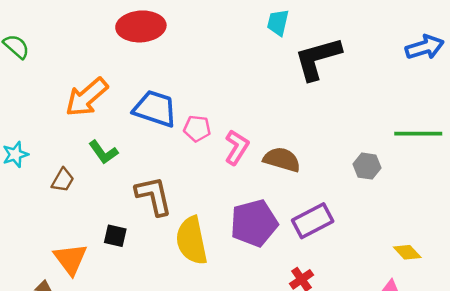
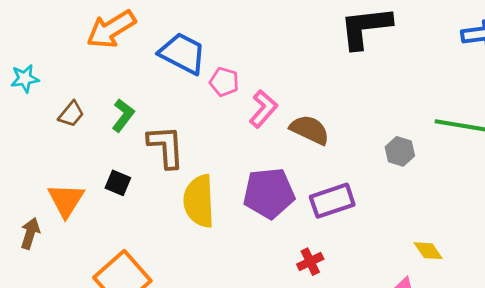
green L-shape: (103, 152) -> (123, 115), moved, turned -116

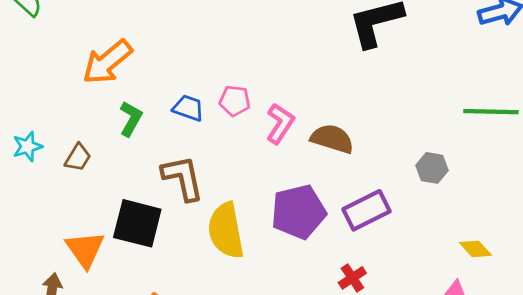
blue trapezoid: (182, 53) -> (188, 108), moved, size x0.6
cyan star: (25, 79) -> (27, 146), moved
green L-shape: (123, 115) -> (131, 119), moved
gray hexagon: (400, 151) -> (432, 168), moved
black square: (118, 183) -> (137, 223), size x1.8

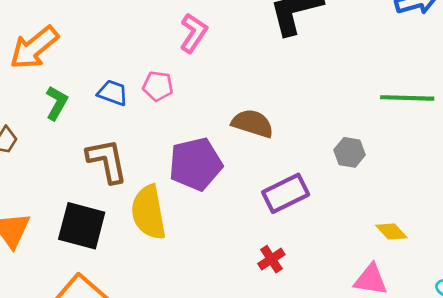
pink L-shape: (280, 123) -> (193, 33), moved
purple pentagon: (298, 212) -> (196, 164), moved
black square: (137, 223) -> (82, 226), moved

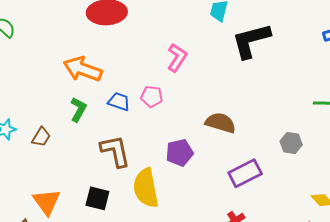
orange arrow: (34, 48) -> (83, 69), moved, turned 60
purple pentagon: (196, 164) -> (180, 153), size x0.7
black square: (82, 226) -> (97, 198), size x0.7

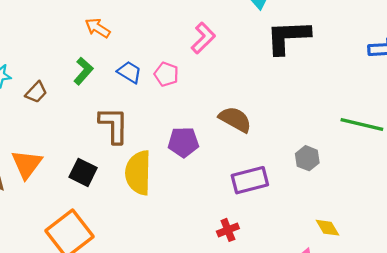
orange arrow: (83, 69) -> (98, 28), size x0.6

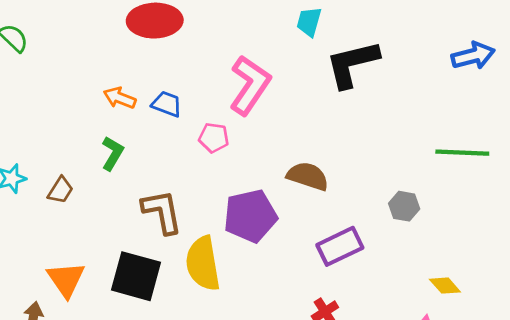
pink L-shape: (203, 38) -> (250, 85), size x1.5
blue trapezoid: (129, 72) -> (167, 104), moved
purple pentagon: (183, 142) -> (250, 216), size x1.4
black square: (83, 172) -> (136, 276), size x1.5

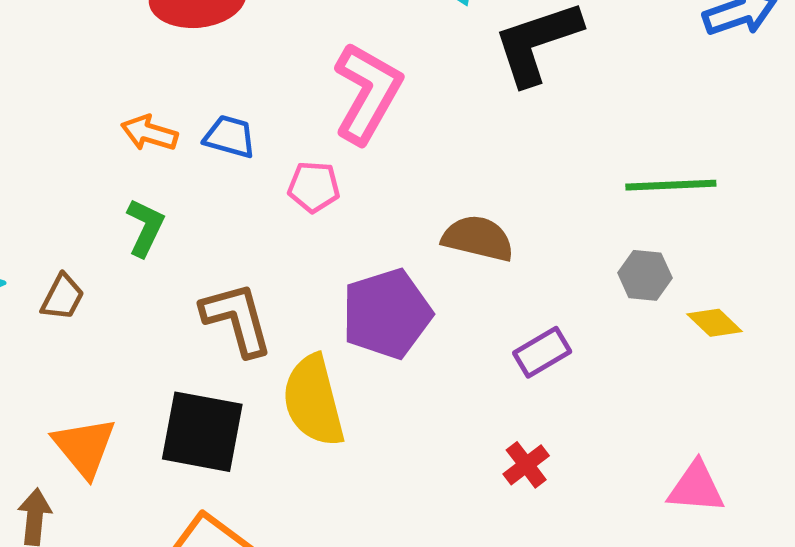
green line: (462, 153) -> (671, 185), moved
purple rectangle: (340, 246) -> (542, 352), size x0.7
yellow diamond: (445, 286) -> (715, 323), moved

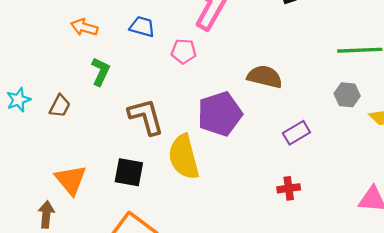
orange arrow: (149, 133) -> (84, 27), moved
black square: (202, 432) -> (129, 172), size x0.7
red cross: (526, 465) -> (289, 188), turned 30

